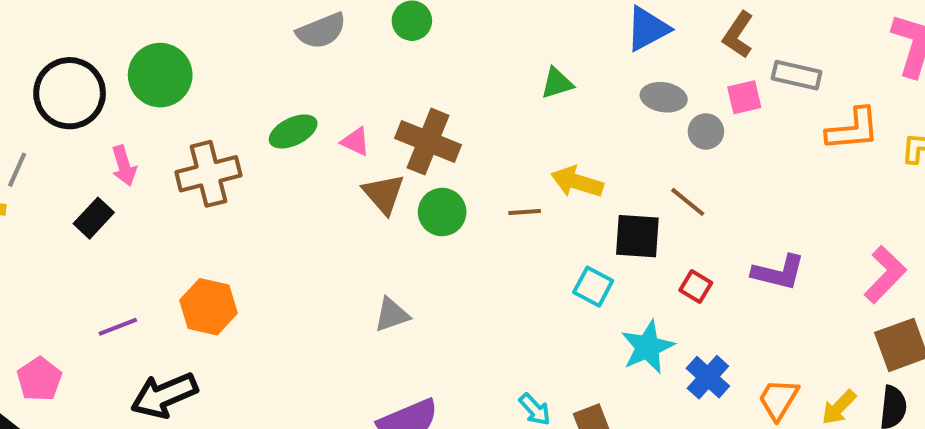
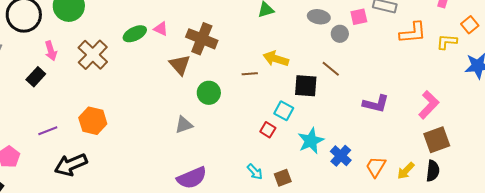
pink triangle: (356, 142) -> (161, 29), moved
brown cross: (208, 174) -> (93, 55), turned -32
green circle: (442, 212) -> (209, 93), moved
red square: (696, 287) -> (268, 130), moved

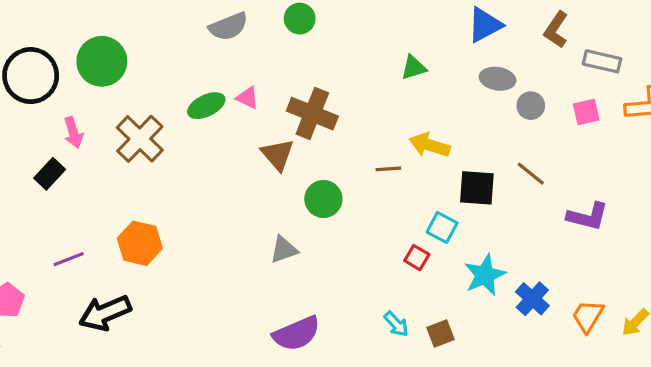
pink square: (359, 17) -> (586, 112), moved
brown line: (331, 69) -> (531, 174), moved

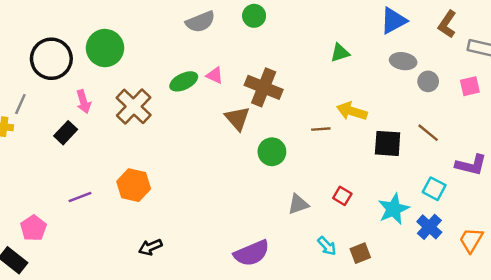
cyan square: (442, 227) -> (434, 189), moved
gray triangle: (284, 250) -> (298, 204), moved
black arrow: (105, 313) -> (150, 247), moved, size x0.6

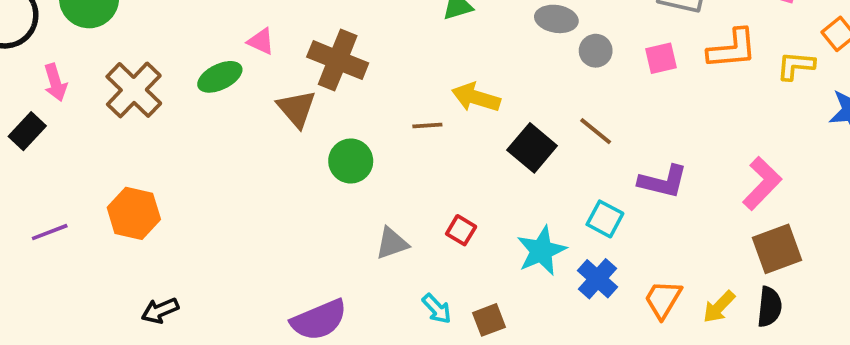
green ellipse: (184, 81) -> (220, 77), moved
black square: (388, 143) -> (532, 148), turned 36

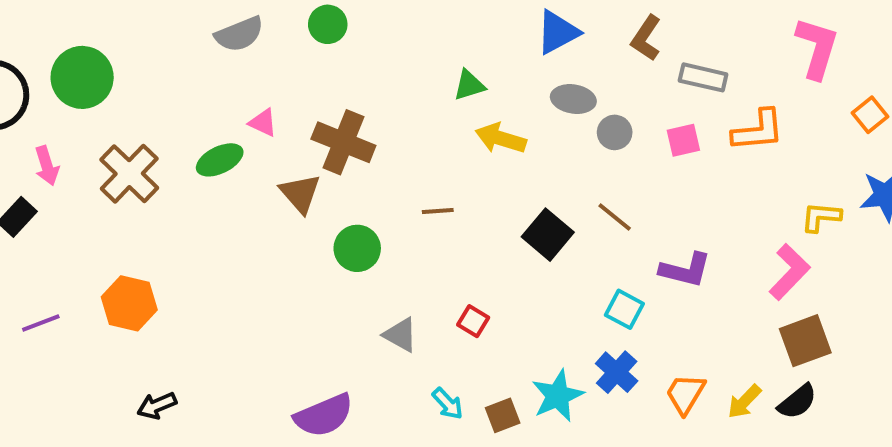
yellow L-shape: (796, 66) -> (821, 217), moved
yellow arrow: (476, 97) -> (501, 138), moved
gray triangle: (392, 243) -> (400, 335), turned 48
cyan star: (541, 251) -> (558, 396), moved
black semicircle: (770, 307) -> (797, 402), turned 45

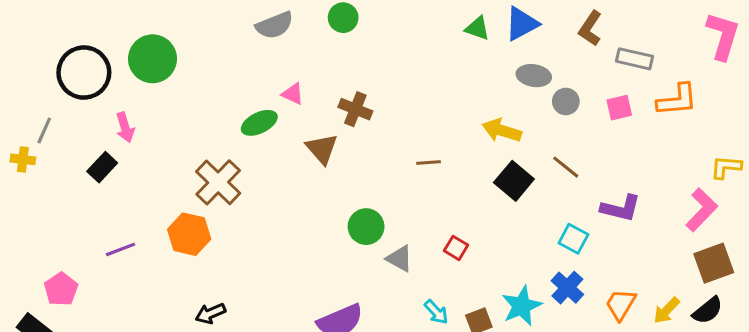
green triangle: (469, 85) -> (477, 28), moved, turned 36
yellow arrow: (501, 138) -> (502, 130), moved
brown cross: (343, 142) -> (355, 109), size x0.7
brown cross: (129, 174) -> (218, 182), moved
green circle: (357, 248) -> (366, 227), moved

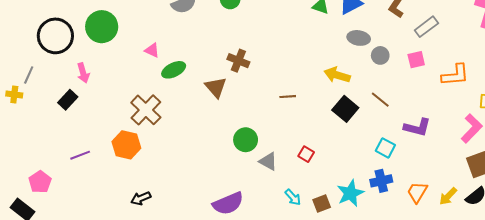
gray rectangle: (634, 59) -> (426, 27), turned -50
pink triangle: (293, 94) -> (152, 50), moved
orange L-shape: (677, 100) -> (455, 75), moved
blue cross: (567, 288) -> (381, 181), turned 35

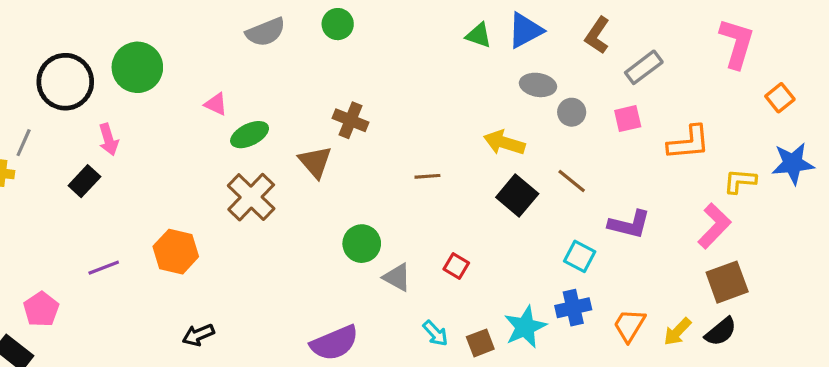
brown cross: (146, 110) -> (251, 197), moved

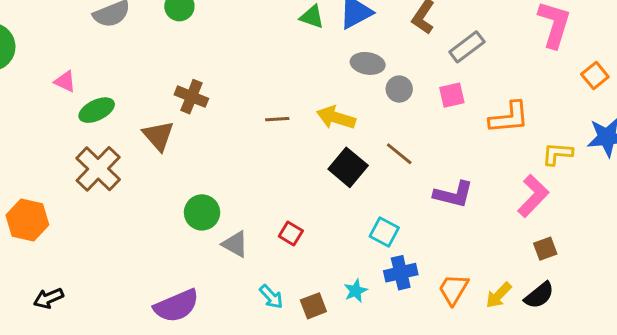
brown line: (427, 176) -> (277, 119), moved
cyan square: (580, 256) -> (384, 232), moved
brown square: (727, 282) -> (545, 249), size x0.6
cyan star: (525, 327) -> (356, 291), size x0.6

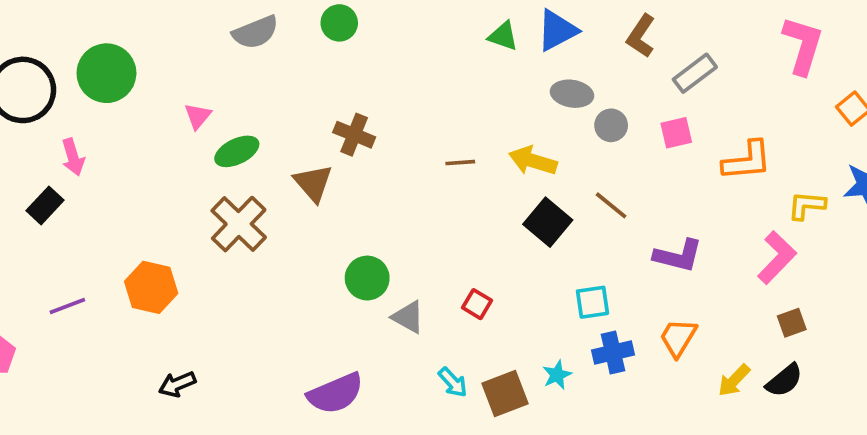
pink triangle: (65, 81) -> (198, 116), turned 45
cyan square: (384, 232) -> (592, 302), turned -36
orange trapezoid: (453, 289) -> (678, 338), moved
brown square: (313, 306) -> (505, 393), size x1.4

